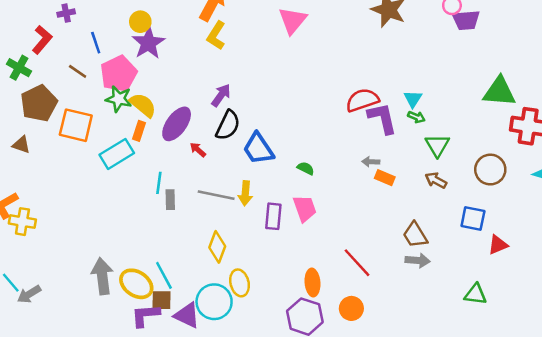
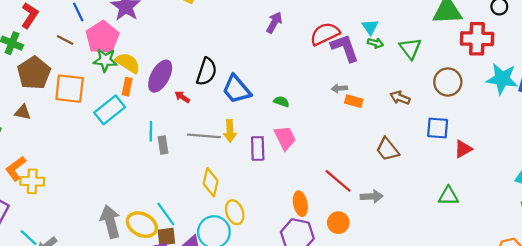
purple arrow: (221, 95) -> (274, 22), moved
green triangle: (437, 145) -> (410, 48), moved
gray arrow: (418, 260) -> (372, 196), moved

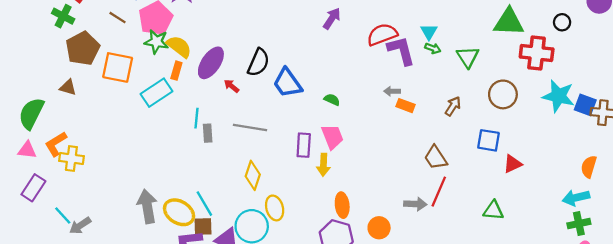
brown arrow: (400, 98) -> (453, 106), turned 96
yellow arrow: (230, 131) -> (323, 165), moved
red line: (338, 181) -> (439, 192), moved, turned 68

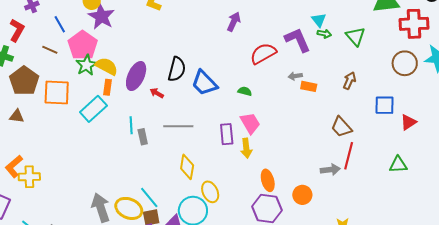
red semicircle: (382, 35) -> (263, 53), moved
green star: (156, 42) -> (87, 65), turned -30
brown circle: (503, 94) -> (405, 63), moved

